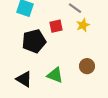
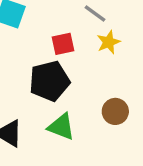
black pentagon: (34, 41) -> (49, 81), moved

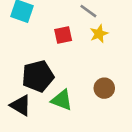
black pentagon: (49, 81) -> (38, 76), moved

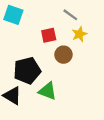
brown circle: (104, 88) -> (63, 55), moved

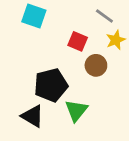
red square: (49, 35) -> (78, 41), turned 35
green triangle: (48, 91) -> (76, 110), turned 48

